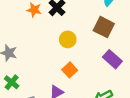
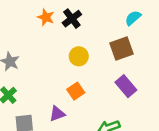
brown square: (104, 27) -> (122, 49), turned 35

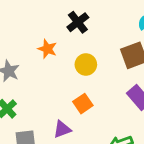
orange star: (46, 17) -> (47, 49), moved

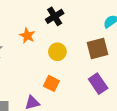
orange square: (83, 104) -> (51, 83), turned -35

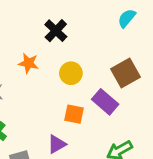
brown square: (98, 48) -> (125, 73), moved
purple rectangle: (98, 84) -> (105, 102), moved

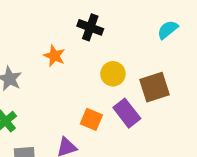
black cross: (56, 31) -> (90, 27), turned -35
yellow circle: (71, 73) -> (113, 74), moved

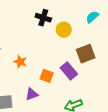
orange star: (54, 56) -> (20, 62), moved
yellow circle: (113, 74) -> (64, 30), moved

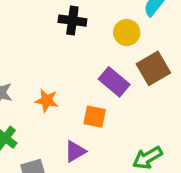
yellow circle: (64, 30) -> (127, 33), moved
purple rectangle: (69, 71) -> (114, 82), moved

